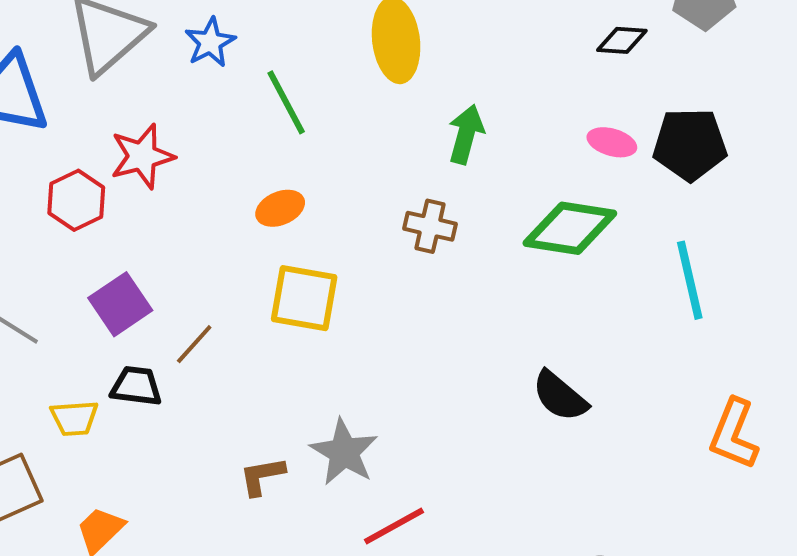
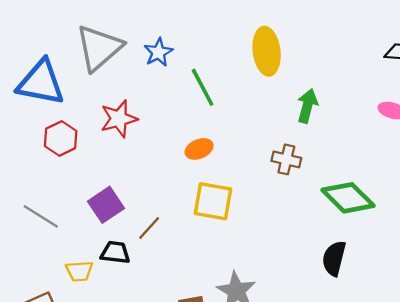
red hexagon: (76, 200) -> (61, 138), moved
green diamond: (570, 228) -> (348, 198), moved, turned 36
black semicircle: (560, 396) -> (334, 258), moved, turned 64

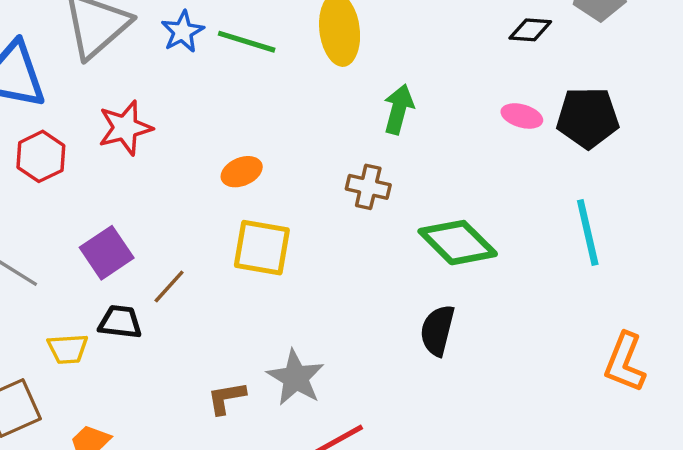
green line: (203, 87) -> (247, 42), moved, turned -45

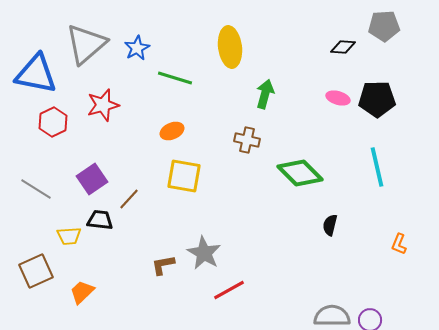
green line: (247, 42) -> (175, 78), moved
black semicircle: (437, 330) -> (330, 225), moved, size x0.7
orange L-shape: (625, 362) -> (399, 244), size x0.6

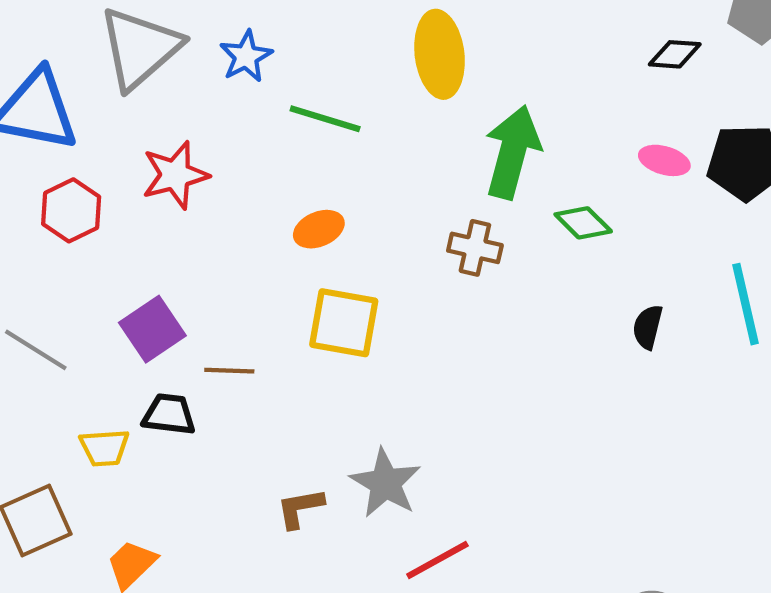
green arrow: (265, 94) -> (512, 152), size x1.5
green diamond: (300, 173) -> (583, 223), moved, size x0.6
brown line: (129, 199) -> (229, 371), turned 50
black semicircle: (330, 225) -> (648, 327), moved

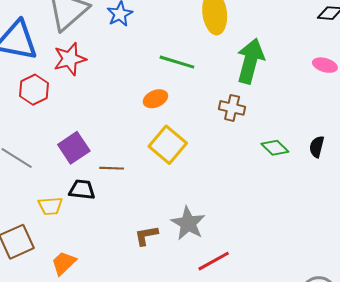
green line: (325, 119) -> (177, 62), moved
red star: (175, 175) -> (70, 59), moved
green diamond: (583, 223) -> (275, 148), moved
yellow square: (344, 323) -> (168, 145), turned 30

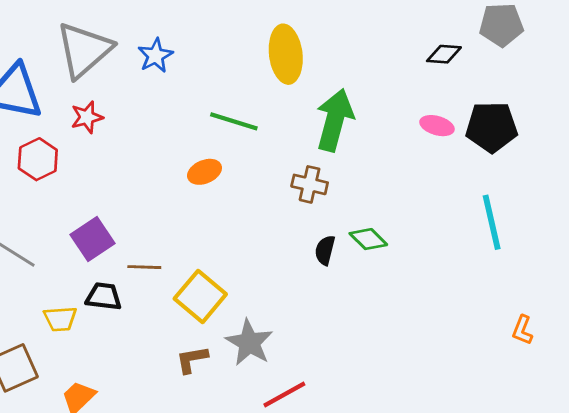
red star: (70, 59) -> (87, 117), size x0.7
yellow square: (168, 145) -> (200, 296), moved
black semicircle: (317, 147) -> (325, 250), moved

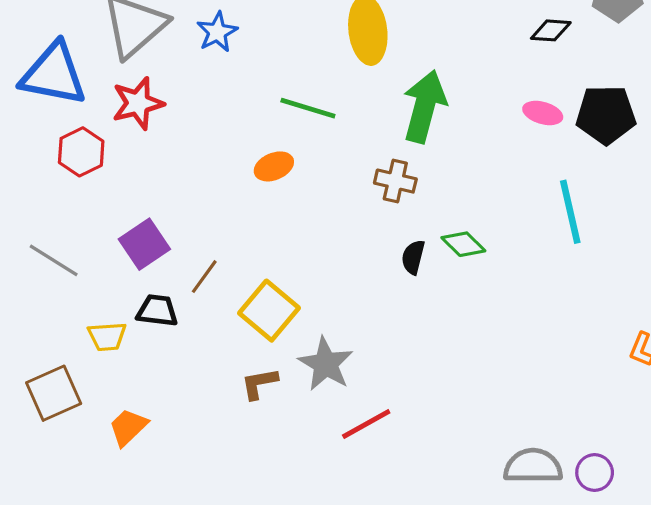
red star: (87, 117) -> (138, 103), size x1.4
cyan line: (492, 222) -> (570, 212), moved
brown line: (144, 267) -> (204, 277), turned -56

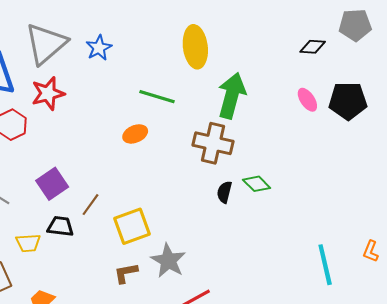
pink ellipse: (543, 113) -> (307, 100), turned 40
brown cross: (395, 181) -> (213, 143), size x1.5
cyan line: (570, 212) -> (325, 265), moved
yellow square: (269, 311) -> (132, 226), turned 30

